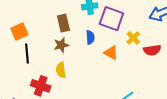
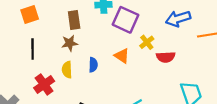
orange square: (19, 31) -> (30, 15), moved
blue semicircle: (90, 37) -> (93, 65), moved
red cross: (41, 86) -> (44, 85), turned 30

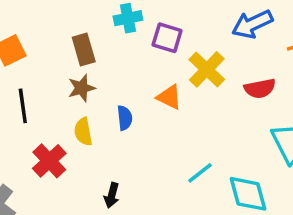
purple square: (126, 20) -> (167, 38), size x0.7
yellow cross: (147, 42) -> (207, 69), size x1.5
red semicircle: (166, 57) -> (260, 88), moved

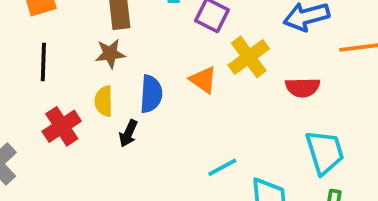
blue semicircle: (125, 118) -> (151, 94), size x1.4
black arrow: (112, 195) -> (128, 133), moved

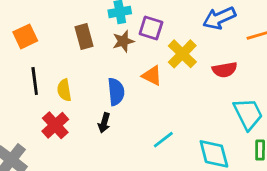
brown star: (110, 54) -> (123, 41), moved
yellow semicircle: (104, 101) -> (64, 90), moved
cyan line: (222, 167) -> (163, 140), moved

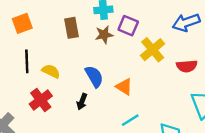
orange triangle: (152, 76) -> (124, 87), moved
yellow semicircle: (64, 90) -> (51, 71), turned 120
blue semicircle: (116, 92) -> (94, 76), turned -30

